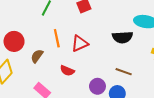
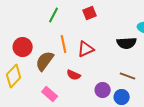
brown semicircle: (37, 56) -> (45, 61), size x1.5

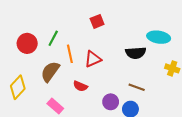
green line: (54, 15) -> (53, 38), moved
red circle: (23, 47) -> (27, 43), moved

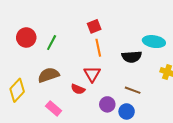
red circle: (27, 43) -> (26, 38), moved
orange line: (70, 54) -> (98, 48), moved
red triangle: (93, 59) -> (92, 74), moved, turned -36
brown semicircle: (50, 72) -> (49, 75), turned 35

